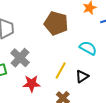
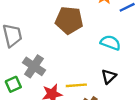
yellow line: (61, 70) -> (76, 85), moved, turned 66

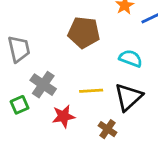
black triangle: (109, 76) -> (128, 97), size x1.6
yellow line: (76, 85) -> (91, 91), moved

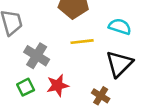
yellow line: (91, 91) -> (82, 42), moved
green square: (20, 105) -> (26, 87), moved

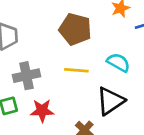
gray cross: (37, 56) -> (26, 76), turned 35

